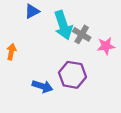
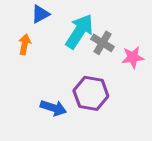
cyan arrow: (63, 25) -> (79, 31), turned -128
orange arrow: (11, 52) -> (25, 44), moved

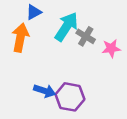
orange arrow: (25, 44) -> (20, 38), size x1.6
purple hexagon: (91, 93) -> (70, 97), moved

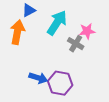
gray cross: (86, 36) -> (76, 44), moved
pink star: (111, 48) -> (87, 31), moved

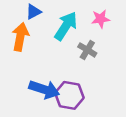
pink star: (87, 31) -> (101, 19), moved
blue arrow: (38, 78) -> (44, 89), size x1.4

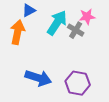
gray cross: (87, 50) -> (76, 30), moved
purple hexagon: (69, 95) -> (78, 83), moved

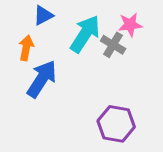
orange arrow: (17, 32) -> (26, 48), size x0.7
blue arrow: (38, 78) -> (42, 79), moved, turned -75

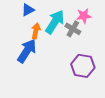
orange arrow: (26, 48) -> (36, 31), moved
purple hexagon: (116, 124) -> (83, 66), moved

